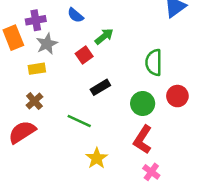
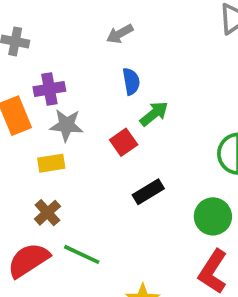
blue semicircle: (75, 15) -> (131, 81), moved, turned -140
gray star: (47, 44) -> (66, 125), turned 30
green line: (79, 121) -> (82, 254), moved

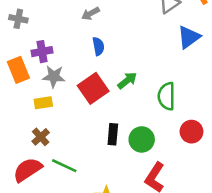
green arrow: (154, 114) -> (127, 80), moved
red square: (124, 142) -> (93, 88), size x1.6
black rectangle: (148, 192) -> (113, 134), moved, turned -54
green circle: (213, 216) -> (142, 139), moved

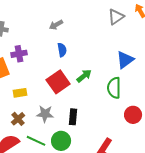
blue triangle: (189, 37) -> (125, 60), moved
gray star: (54, 77) -> (45, 114), moved
green circle: (142, 139) -> (61, 141), moved

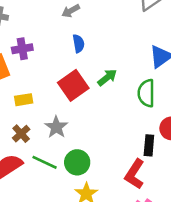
gray star: (45, 114) -> (56, 127), turned 30
black rectangle: (73, 117) -> (149, 145), moved

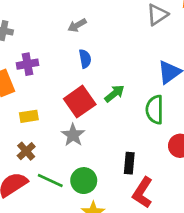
gray star: (56, 127) -> (73, 135), moved
black rectangle: (149, 145) -> (129, 163), moved

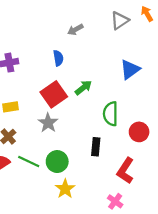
gray arrow: (77, 25) -> (75, 30), moved
green semicircle: (155, 110) -> (111, 114), moved
red L-shape: (143, 193) -> (125, 171), moved

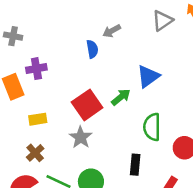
blue semicircle: (58, 58) -> (92, 49), moved
blue triangle: (130, 69) -> (148, 76), moved

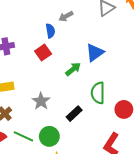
red square: (87, 105) -> (43, 53), moved, size x0.7
black rectangle: (135, 165) -> (74, 114), moved, turned 42

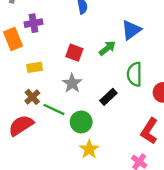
red square: (43, 53) -> (74, 53), moved, turned -35
green line: (23, 136) -> (54, 109), moved

